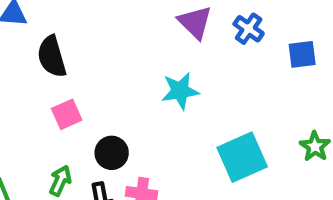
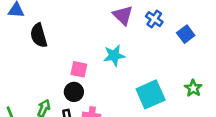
blue square: (302, 54) -> (186, 34), turned -30
pink square: (67, 114) -> (79, 69), moved, turned 36

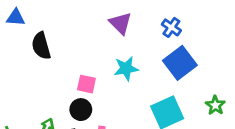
purple triangle: (123, 15) -> (120, 23), moved
blue square: (186, 34) -> (180, 63), moved, size x1.6

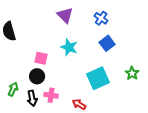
blue square: (180, 63) -> (107, 43), size x0.7
cyan star: (126, 68) -> (69, 47), turned 30

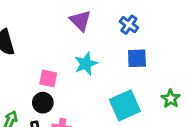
blue square: (107, 43) -> (137, 58), turned 35
cyan star: (69, 47) -> (86, 64), turned 30

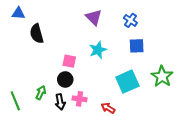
green star: (171, 99) -> (162, 76), size x1.5

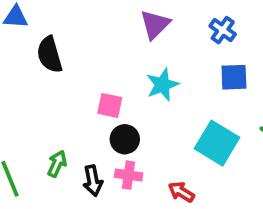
purple triangle: (94, 17) -> (155, 24), turned 30
black circle: (65, 79) -> (125, 139), moved
cyan square: (127, 82) -> (217, 143), turned -35

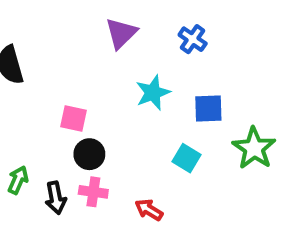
blue square: (234, 77) -> (208, 109), moved
cyan star: (162, 85) -> (153, 93), moved
cyan square: (217, 143) -> (187, 158), size x0.6

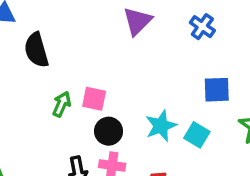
cyan star: (153, 93) -> (161, 126), moved
green arrow: (18, 180) -> (62, 104), moved

